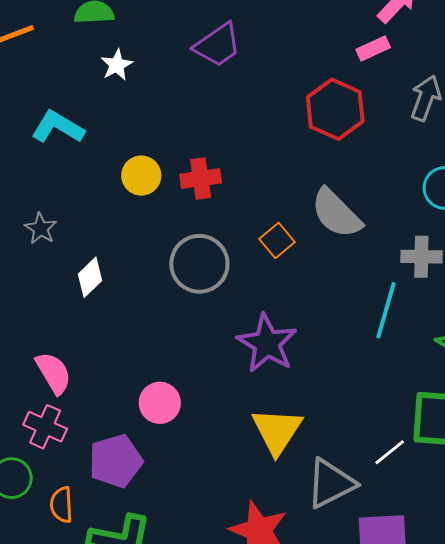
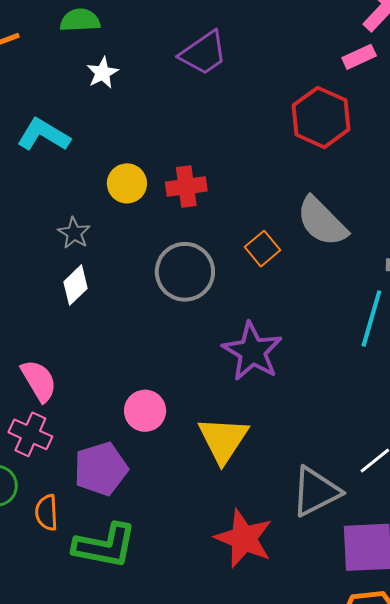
gray star: (41, 229) -> (74, 233), moved
yellow triangle: (277, 431) -> (223, 440), moved

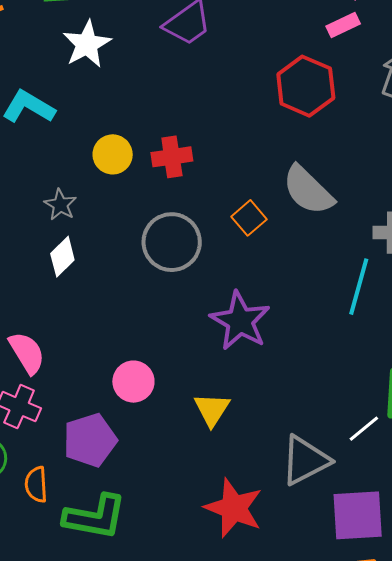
white star: (103, 73) -> (87, 44), size x1.5
yellow triangle: (223, 440) -> (212, 409), size x0.7

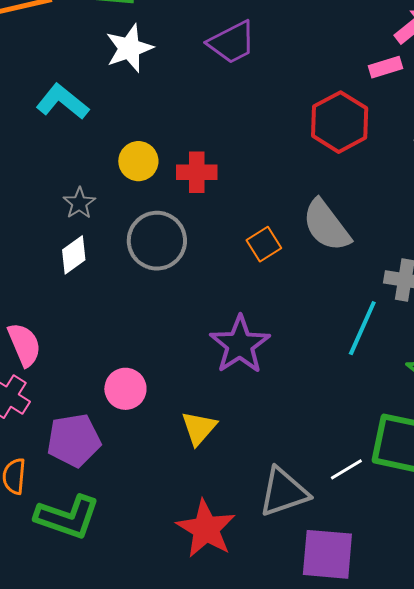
gray circle: (172, 242) -> (157, 241), moved

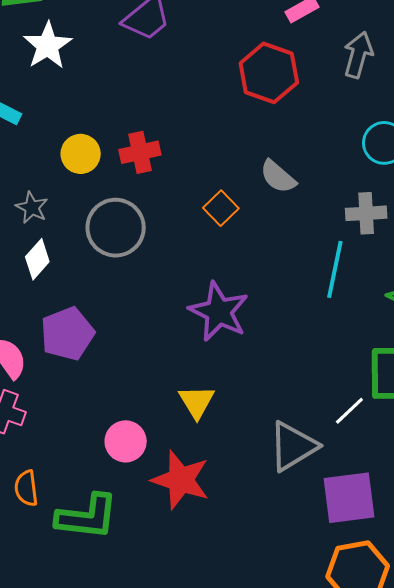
gray semicircle: (326, 225) -> (278, 177), size x0.7
pink circle: (125, 389) -> (126, 441), moved
purple pentagon: (74, 440) -> (67, 334), moved
red star: (206, 529) -> (181, 480), moved

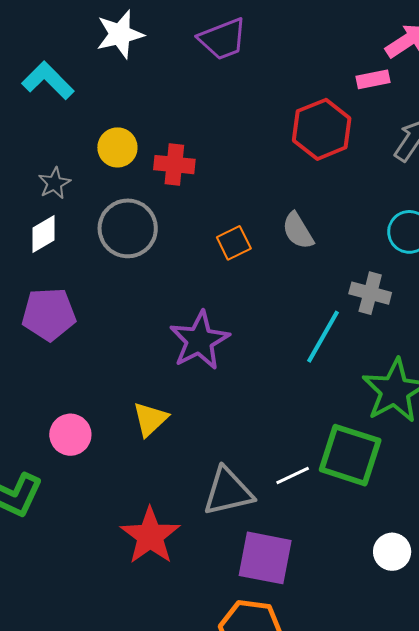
red star: (181, 480) -> (150, 536), moved

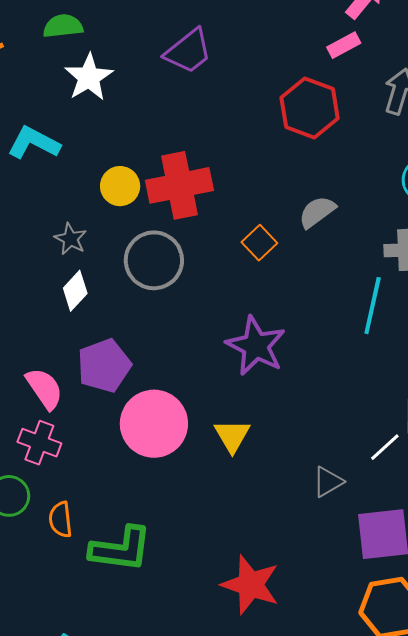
red cross: (174, 165) -> (179, 185), size x1.6
gray semicircle: (298, 231) -> (317, 212), turned 102
pink circle: (70, 435) -> (154, 424), moved, size x1.6
gray triangle: (228, 492) -> (328, 482), size x0.6
red star: (150, 536) -> (250, 585), moved

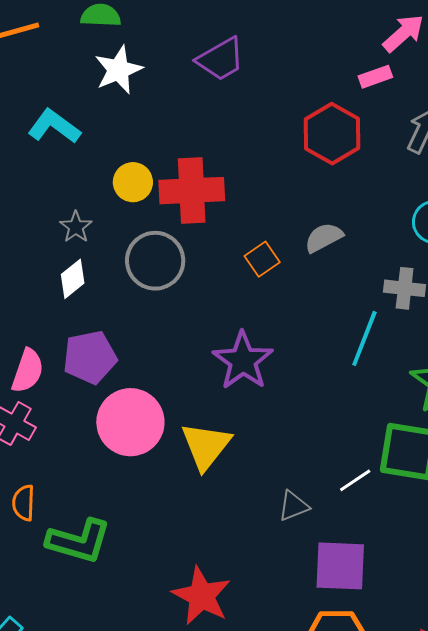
pink semicircle: (44, 389) -> (28, 371), turned 45
yellow triangle: (232, 436) -> (206, 446), size x1.4

